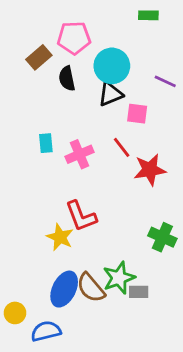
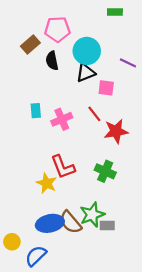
green cross: (162, 237) -> (105, 171), moved
blue ellipse: (64, 289) -> (50, 223), turned 52
blue semicircle: (46, 331) -> (36, 256), turned -30

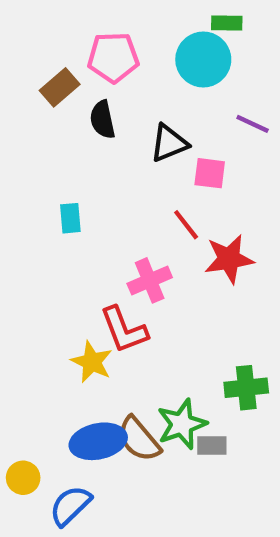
cyan circle: (87, 51) -> (203, 60), moved
pink cross: (62, 119) -> (150, 280), moved
green cross: (105, 171) -> (246, 388), moved, turned -30

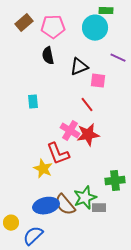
brown rectangle: (60, 87) -> (24, 23), moved
red star: (229, 259) -> (88, 135), moved
pink cross: (150, 280) -> (70, 131), turned -36

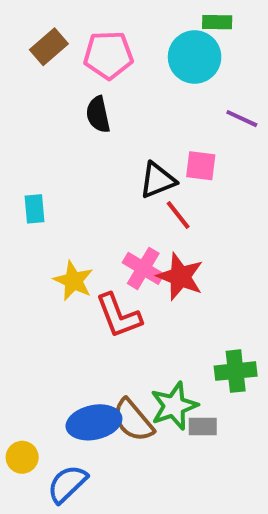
black triangle: (79, 67) -> (158, 180), moved
cyan rectangle: (33, 102) -> (34, 209), moved
red star: (88, 135) -> (180, 277), turned 30
yellow star: (43, 169) -> (73, 281), moved

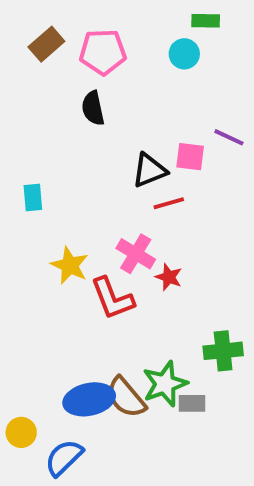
cyan circle: (195, 57) -> (184, 54), size x0.6
purple line: (242, 119) -> (229, 137), moved
red line: (178, 215) -> (169, 203), turned -68
red star: (180, 277) -> (169, 277), moved, size x0.6

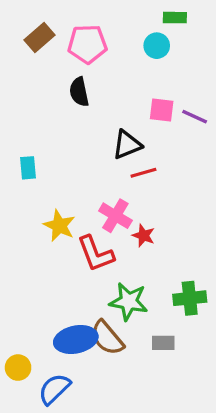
pink square: (190, 157) -> (162, 110), moved
green star: (165, 384) -> (129, 302), moved, turned 30

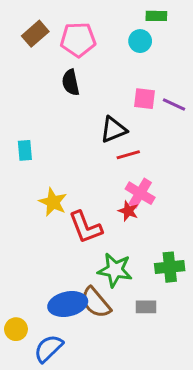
pink cross: (115, 216) -> (140, 193), moved

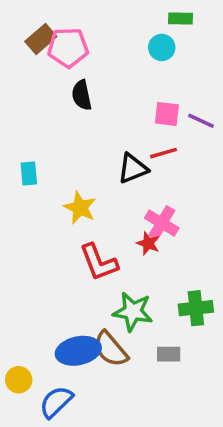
pink pentagon: (78, 40) -> (68, 47), moved
black triangle: (113, 130) -> (133, 168), moved
red line: (128, 155) -> (163, 153), moved
yellow star: (53, 202) -> (80, 208), moved

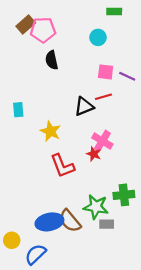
cyan circle: (162, 47) -> (98, 37), moved
green star: (133, 312) -> (96, 207), moved

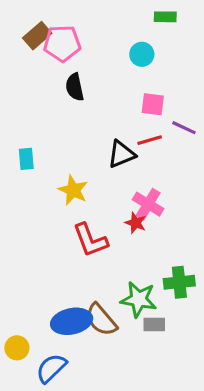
purple line: (127, 76) -> (184, 128), moved

